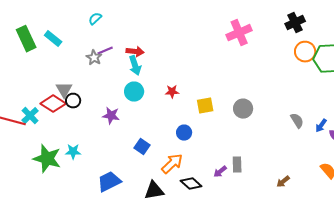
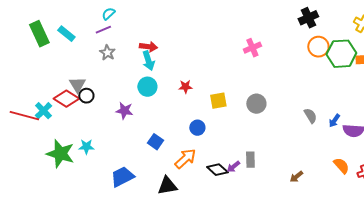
pink cross: (239, 33) -> (252, 48), moved, size x0.7
purple line: (105, 51) -> (103, 30), moved
black diamond: (191, 184) -> (217, 170), moved

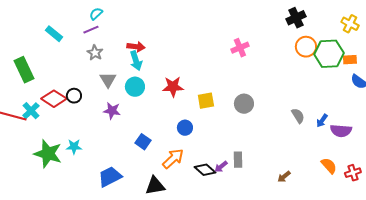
green rectangle: (39, 34) -> (24, 70), moved
gray triangle: (77, 85) -> (108, 80), moved
red star: (185, 87) -> (173, 87), size x1.5

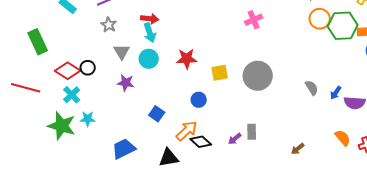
gray circle: (244, 104) -> (258, 76), size x1.5
cyan cross: (31, 111) -> (72, 95), moved
black diamond: (205, 170) -> (201, 142), moved

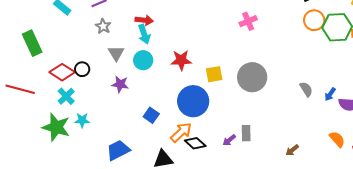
blue circle: (199, 100) -> (193, 101), size x2.0

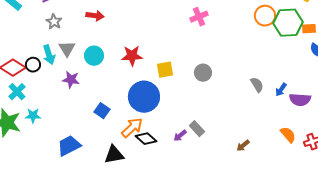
cyan arrow: (144, 34) -> (49, 55), moved
gray circle: (252, 77) -> (203, 73), size x0.6
gray rectangle: (246, 133) -> (197, 129), turned -42

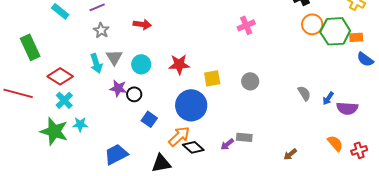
black circle: (33, 65) -> (134, 94), moved
gray rectangle: (197, 129) -> (244, 137), turned -42

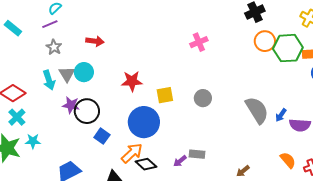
cyan circle: (141, 64) -> (84, 72), moved
gray semicircle: (304, 93) -> (257, 110), size x1.8
black circle: (134, 94) -> (87, 111), size x1.6

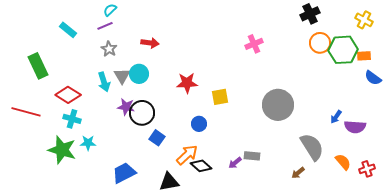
gray circle: (203, 98) -> (278, 105), moved, size x1.8
gray semicircle: (257, 110) -> (312, 147), moved
cyan cross: (17, 117) -> (72, 119), turned -30
blue circle: (144, 122) -> (199, 124), size x0.5

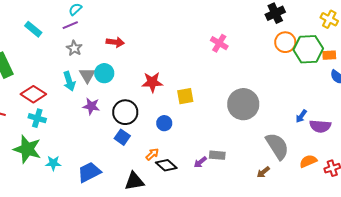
pink cross: (254, 44) -> (219, 43), turned -36
black circle: (142, 113) -> (125, 112), moved
cyan star: (88, 143) -> (53, 163), moved
orange arrow: (187, 155) -> (152, 154), size x0.6
orange semicircle: (343, 162) -> (308, 161), turned -72

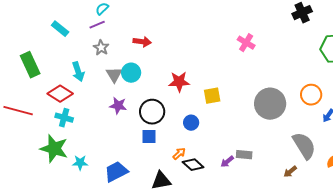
orange circle: (285, 42) -> (311, 95), moved
cyan arrow: (69, 81) -> (78, 72), moved
blue square: (122, 137) -> (149, 137), turned -35

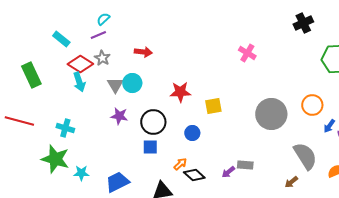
red diamond: (60, 94) -> (80, 64), moved

